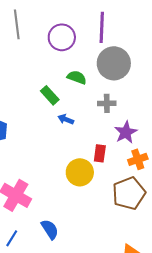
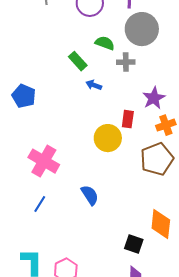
gray cross: (107, 103) -> (126, 62), moved
blue semicircle: (50, 229) -> (90, 195), moved

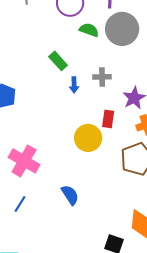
green semicircle: (105, 43) -> (89, 30), moved
gray cross: (126, 62) -> (102, 77), moved
blue arrow: (94, 85) -> (74, 85), turned -112

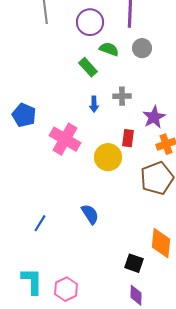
gray circle: (122, 29) -> (142, 48), size x0.6
green rectangle: (58, 61) -> (88, 67), moved
pink cross: (24, 161) -> (65, 139), moved

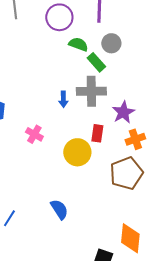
green rectangle: (88, 67) -> (96, 62), moved
gray cross: (122, 96) -> (91, 91), size x1.6
pink cross: (65, 139) -> (34, 134), size x0.6

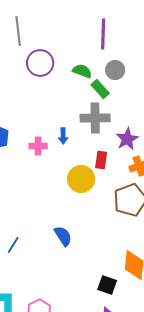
purple circle: (59, 17) -> (40, 63), moved
blue arrow: (63, 99) -> (63, 136), moved
pink cross: (34, 134) -> (38, 146), moved, turned -30

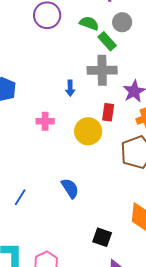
pink cross: (38, 146) -> (45, 121), moved
black square: (107, 285) -> (102, 237), moved

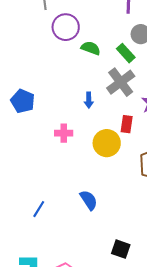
green semicircle: (89, 23) -> (91, 48), moved
gray cross: (102, 70) -> (121, 82), turned -36

